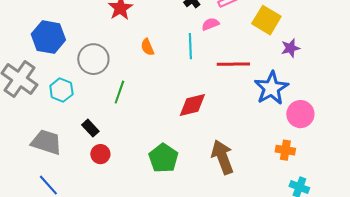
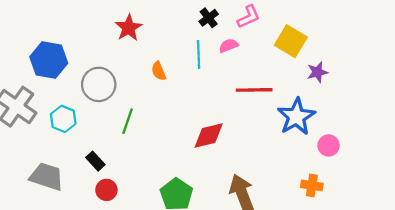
cyan line: (190, 46) -> (199, 54), moved
pink circle: (300, 114) -> (329, 145), size x0.7

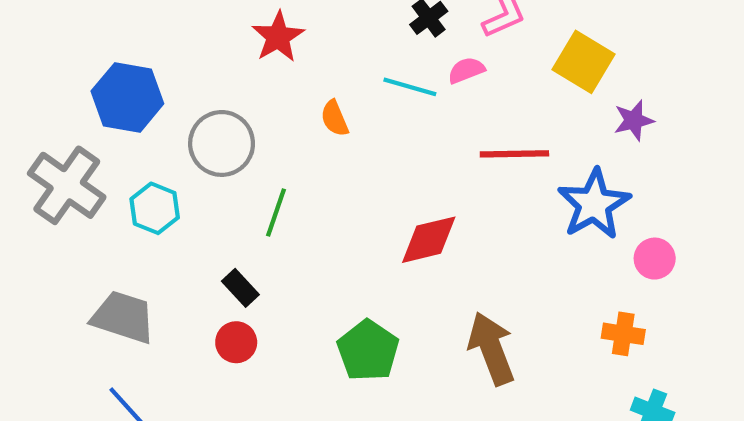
cyan line: (199, 54) -> (410, 87), turned -72
black rectangle: (95, 161) -> (240, 288), moved

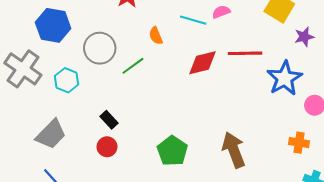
green line: (276, 213) -> (133, 66), moved, turned 35
red diamond: (429, 240) -> (202, 63), moved
gray trapezoid: (123, 317) -> (51, 134), turned 116

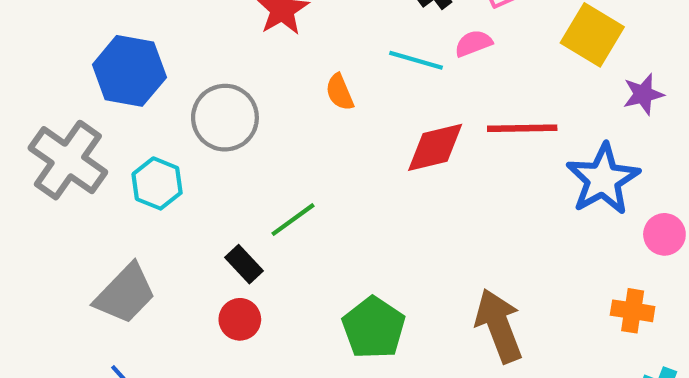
green line: (133, 66) -> (293, 220), moved

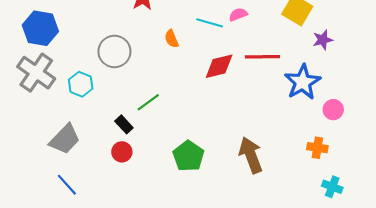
blue hexagon: (129, 71) -> (40, 28), moved

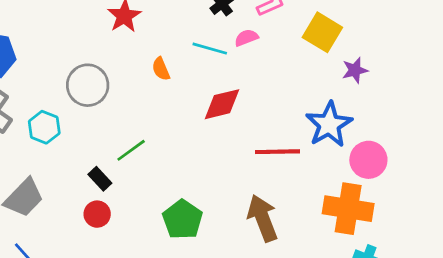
red line: (262, 57) -> (278, 152), moved
pink circle: (333, 110) -> (368, 160), size x1.4
orange cross: (317, 148) -> (348, 209), size x1.8

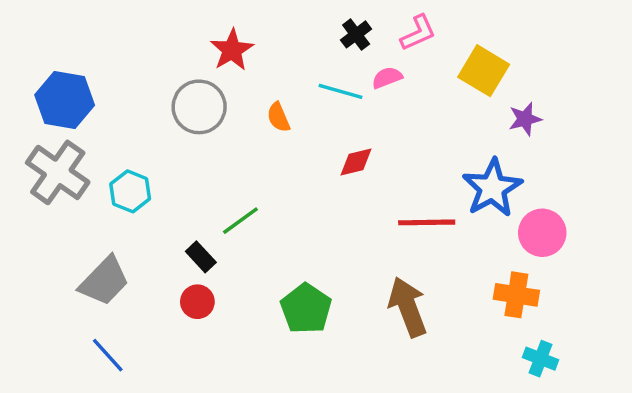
gray circle: (88, 85) -> (199, 107), moved
red diamond: (222, 104) -> (356, 162), size x0.7
orange cross: (348, 209) -> (516, 295), size x0.7

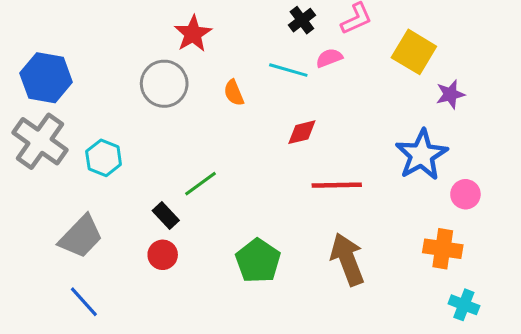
red line: (427, 222) -> (337, 185), moved
pink circle: (542, 233) -> (465, 194), size x0.7

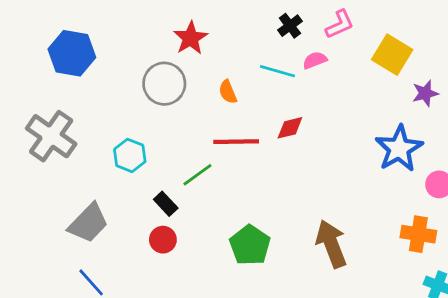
blue hexagon: (46, 78) -> (72, 53), moved
cyan hexagon: (104, 158) -> (130, 155), moved
red line: (337, 185) -> (236, 142), moved

